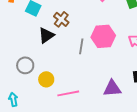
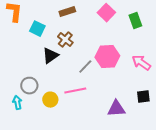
gray line: (81, 46) -> (85, 67), turned 35
pink line: (68, 93) -> (75, 91), moved
cyan arrow: (13, 99) -> (17, 103), moved

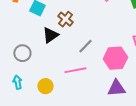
pink hexagon: (107, 57) -> (115, 58), moved
gray circle: (29, 86) -> (22, 53), moved
yellow circle: (50, 100) -> (45, 86), moved

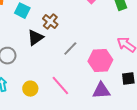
pink line: (75, 70) -> (60, 86), moved, turned 60

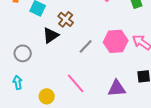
pink hexagon: (100, 61) -> (116, 41), moved
yellow circle: (30, 89) -> (47, 96), moved

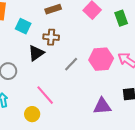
brown cross: (66, 19) -> (51, 37), turned -35
pink line: (76, 83) -> (45, 95), moved

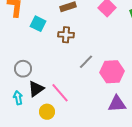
black triangle: (36, 53) -> (36, 89), moved
pink hexagon: (101, 59) -> (112, 72), moved

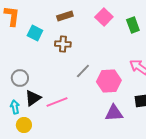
pink line: (60, 93) -> (57, 102), turned -70
yellow circle: (47, 112) -> (24, 125), moved

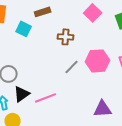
brown rectangle: (65, 16) -> (43, 12), moved
brown cross: (63, 44) -> (66, 37), moved
pink hexagon: (109, 81) -> (98, 61), moved

